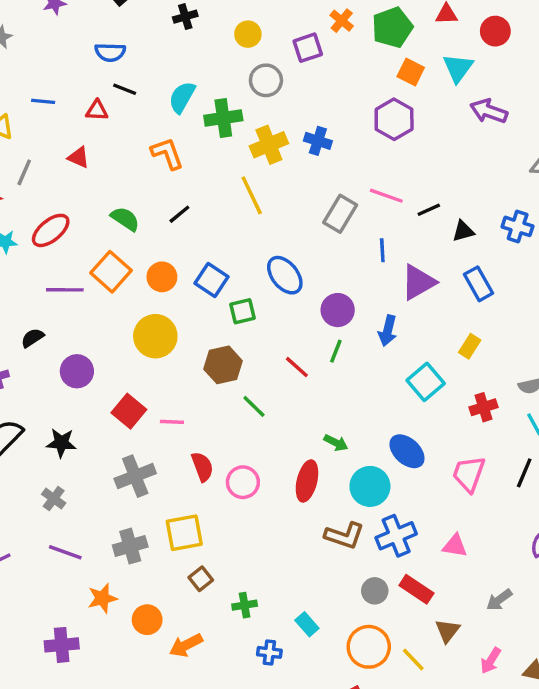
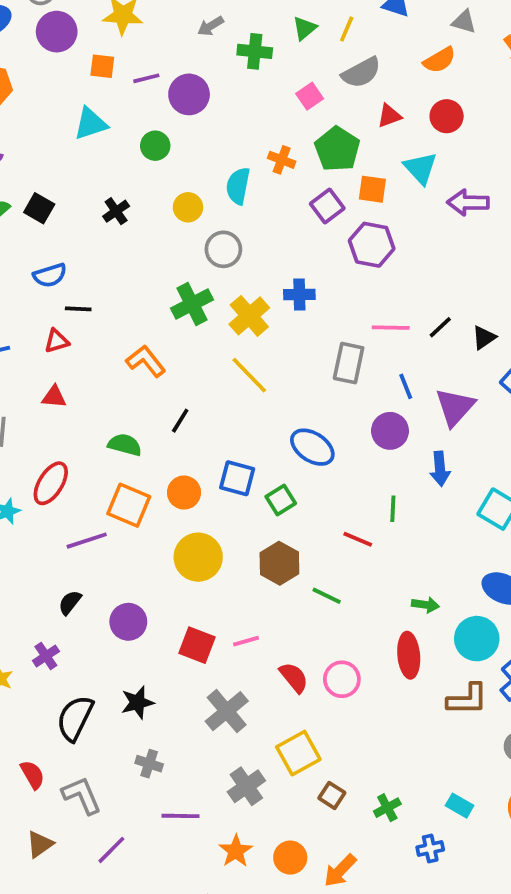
purple square: (308, 48) -> (327, 206), moved
cyan semicircle: (182, 97) -> (238, 186), moved
purple circle: (338, 310) -> (390, 431), moved

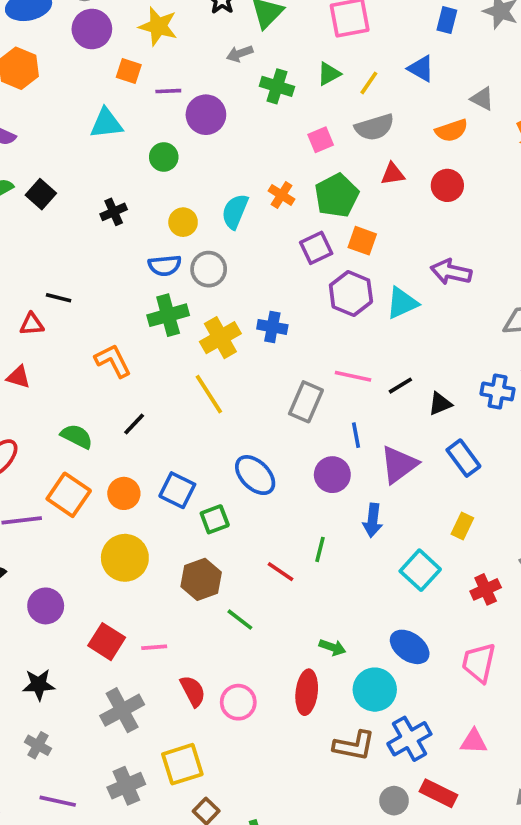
cyan triangle: (420, 168) -> (402, 303), moved, turned 36
blue semicircle: (50, 275) -> (165, 265), moved

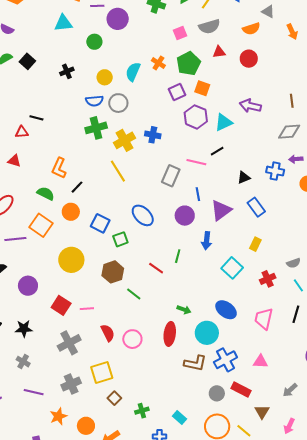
orange L-shape: (113, 361) -> (59, 168), moved, turned -130
black line: (400, 386) -> (217, 151), moved
orange circle: (124, 493) -> (71, 212), moved

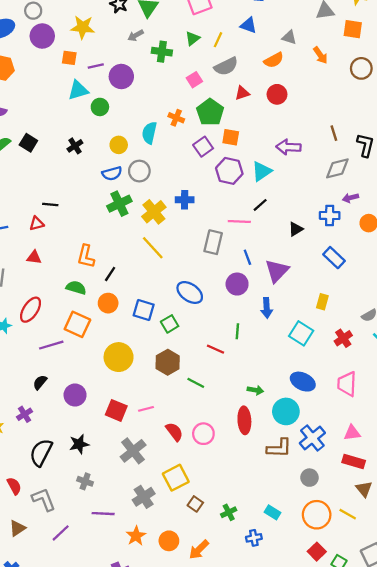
cyan triangle: (63, 23) -> (78, 90), moved
blue rectangle: (256, 207) -> (334, 258), moved
red rectangle: (241, 390) -> (354, 461), moved

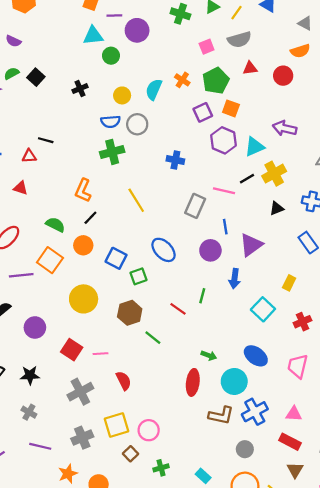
orange semicircle: (274, 60) -> (300, 51), moved
yellow cross: (154, 212) -> (274, 174), moved
orange L-shape: (86, 256) -> (83, 190), moved
pink circle: (203, 434) -> (149, 430), moved

